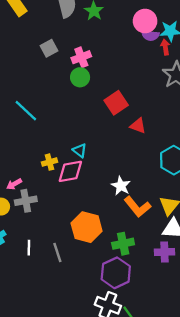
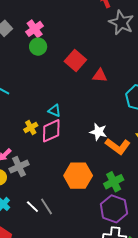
white line: (29, 248) -> (32, 207), turned -32
gray line: (57, 252) -> (46, 206), moved

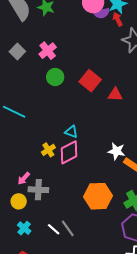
green circle: (38, 47) -> (55, 77), moved
gray cross: (19, 167) -> (38, 190), turned 30

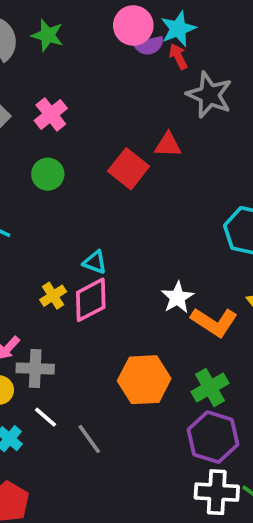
green circle: (55, 77) -> (48, 174), moved
red triangle: (115, 95) -> (168, 145), moved
white star: (116, 151) -> (177, 297), turned 30
white line: (54, 229) -> (45, 417), moved

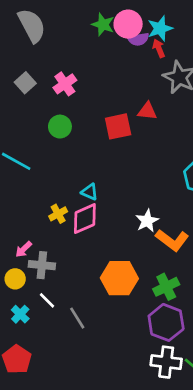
green star: (48, 35) -> (103, 24), moved
red square: (129, 169) -> (118, 126), turned 36

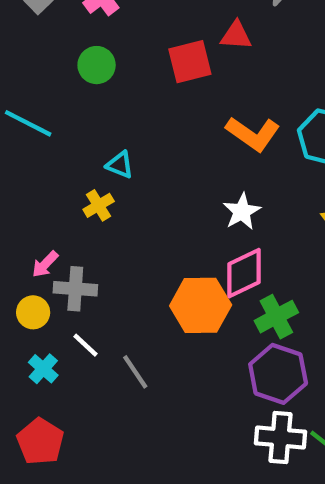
cyan triangle: (90, 192) -> (120, 165), moved
pink diamond: (85, 219) -> (244, 273), moved
orange L-shape: (172, 240) -> (253, 134), moved

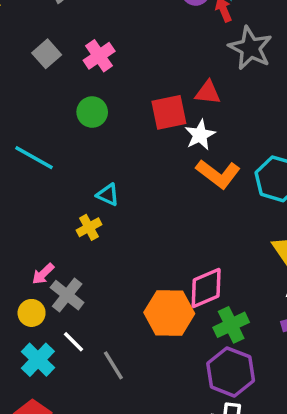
white star: (242, 212) -> (200, 135), moved
gray cross: (75, 289) -> (67, 295), turned 32
cyan cross: (43, 369) -> (38, 360), size x1.4

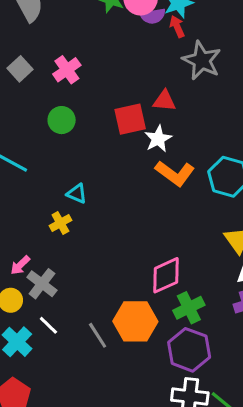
orange hexagon: (169, 313) -> (135, 321), moved
gray line: (113, 365) -> (98, 335), moved

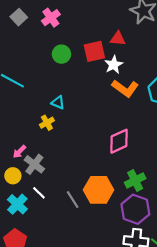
green circle: (62, 120) -> (61, 54), moved
pink diamond: (166, 275) -> (119, 141), moved

